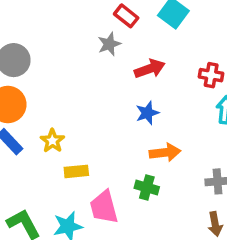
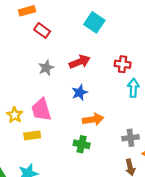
red rectangle: (126, 16) -> (42, 30), moved
gray star: (109, 44) -> (46, 68), moved
pink trapezoid: (104, 207) -> (41, 110), moved

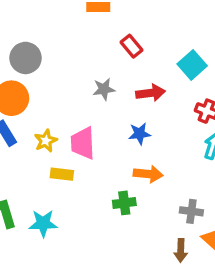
cyan square: (94, 22) -> (192, 65), moved
red rectangle: (42, 30) -> (131, 46), moved
green cross: (82, 144) -> (124, 203), turned -35

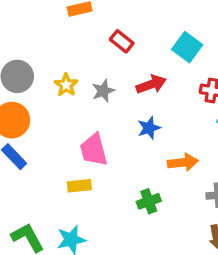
yellow star: (46, 141) -> (66, 85), moved
orange arrow: (148, 174) -> (183, 162), moved

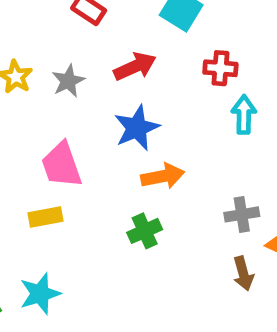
blue star: (149, 128) -> (137, 128), size x1.4
orange arrow: (183, 162) -> (163, 176), moved

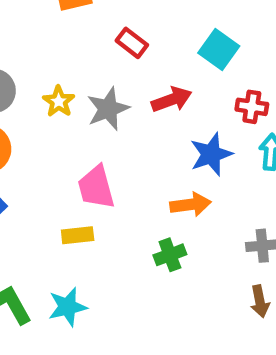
gray star: (68, 81) -> (108, 109), size x1.4
blue star: (137, 128) -> (211, 154), moved

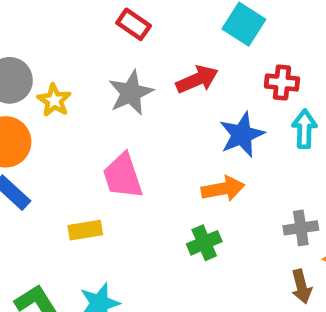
red rectangle: (132, 43) -> (134, 24), moved
yellow star: (59, 101) -> (54, 100), moved
yellow rectangle: (78, 235) -> (85, 230), moved

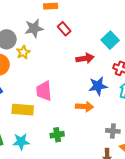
gray star: (131, 93) -> (34, 28), moved
yellow rectangle: (85, 230) -> (23, 110), size x1.5
green cross: (204, 243) -> (57, 135), moved

